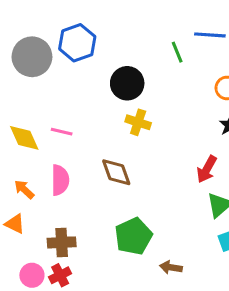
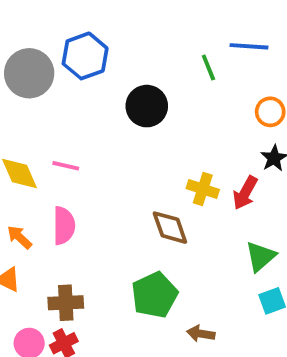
yellow cross: (138, 122) -> (203, 189), moved
red arrow: (207, 169) -> (245, 193), moved
brown diamond: (116, 172) -> (170, 228), moved

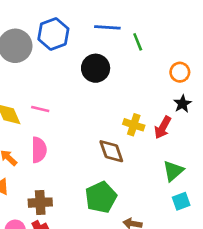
blue line: (249, 46) -> (107, 27), moved

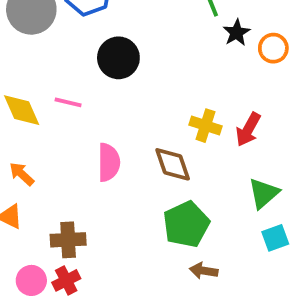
black circle: (96, 68) -> (118, 58), moved
black star: (182, 104) -> (237, 33), moved
pink semicircle: (39, 150) -> (109, 162), moved
green pentagon: (101, 197) -> (186, 224), moved

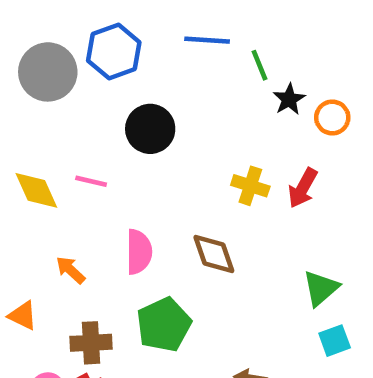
yellow cross: (206, 126) -> (250, 186), moved
red arrow: (248, 129) -> (303, 188), moved
orange arrow: (22, 174) -> (71, 270), moved
green pentagon: (186, 224) -> (164, 325), moved

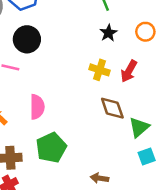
black star: (289, 99) -> (108, 33), moved
black circle: (150, 129) -> (27, 39), moved
brown diamond: (214, 254) -> (112, 108), moved

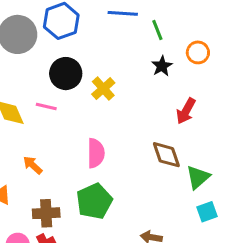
orange circle: (145, 32) -> (198, 52), moved
yellow cross: (100, 70) -> (103, 89), moved, turned 30
pink semicircle: (37, 107) -> (96, 153), moved

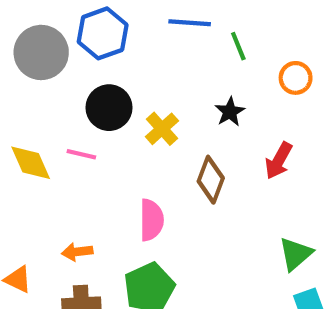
black star: (162, 66) -> (230, 112), moved
brown diamond: (166, 155) -> (211, 180), moved, turned 40
orange arrow: (33, 165) -> (77, 252), moved, turned -50

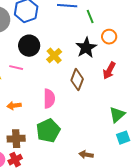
orange circle: (296, 78) -> (109, 37), moved
black star: (230, 112) -> (86, 48), size x1.5
orange arrow: (77, 252) -> (14, 106), moved

